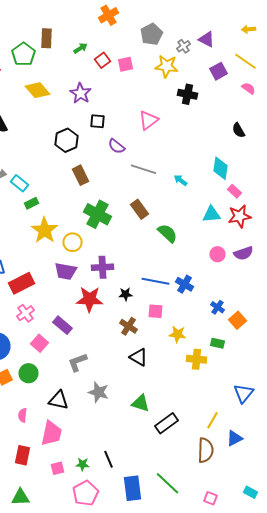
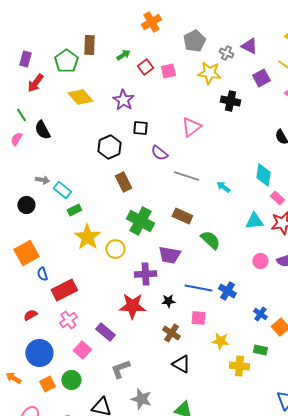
gray cross: (184, 46) -> (226, 53), turned -32
brown rectangle: (140, 209) -> (182, 216), turned -30
purple trapezoid: (66, 271) -> (169, 255), moved

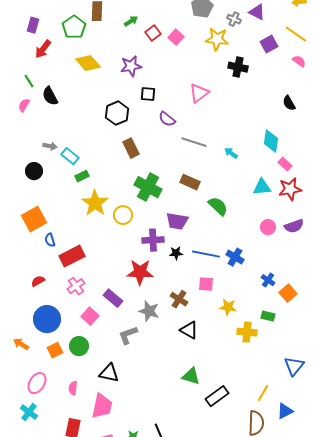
pink square: (168, 71) -> (176, 37), turned -35
purple star: (123, 100) -> (131, 66), turned 30
black star: (168, 301) -> (176, 253), moved
gray star: (141, 399) -> (149, 311), moved

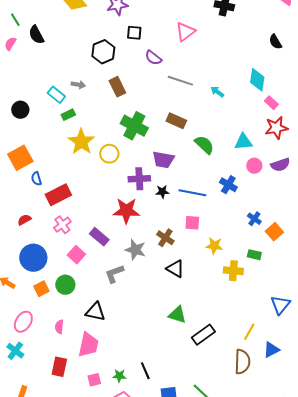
gray arrow: (50, 146) -> (78, 85), moved
cyan triangle: (262, 187) -> (243, 142), moved
blue cross: (235, 257) -> (228, 185), moved

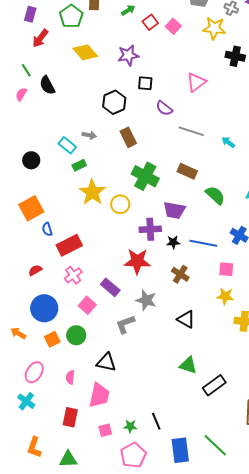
pink square: (192, 223) -> (226, 269), moved
brown cross: (165, 238) -> (180, 274), moved

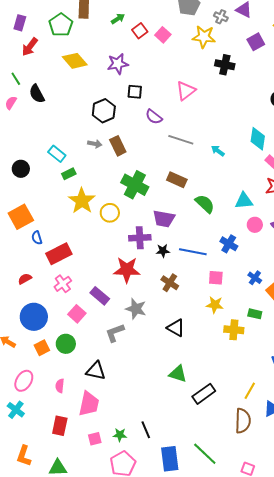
gray arrow: (89, 135) -> (95, 144), moved

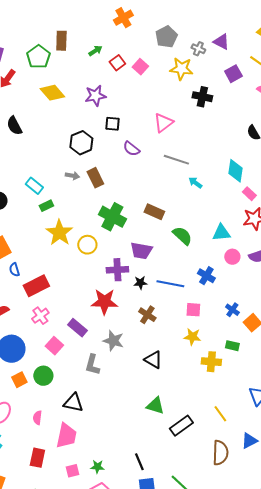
gray line: (181, 140) -> (176, 160), moved
gray L-shape: (115, 333) -> (92, 365), turned -55
yellow line: (250, 391) -> (220, 414), moved, turned -66
black line: (146, 430) -> (139, 462), moved

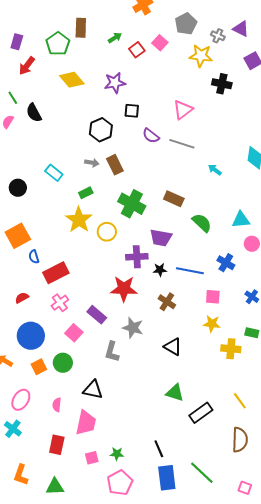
pink square: (140, 67) -> (160, 43), moved
gray line: (176, 160) -> (182, 144), moved
green rectangle: (46, 206) -> (86, 193), moved

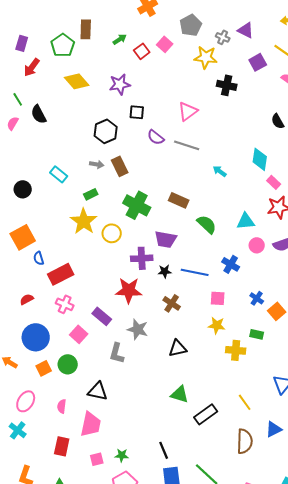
pink cross: (60, 303) -> (65, 304), turned -30
black triangle: (173, 347) -> (178, 348), turned -42

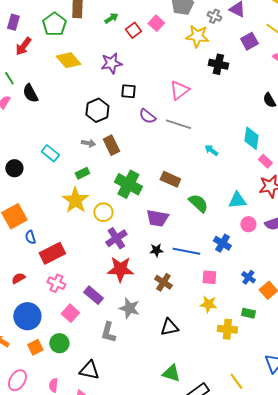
purple cross: (142, 258) -> (116, 238), moved, turned -30

